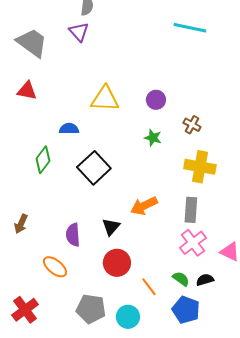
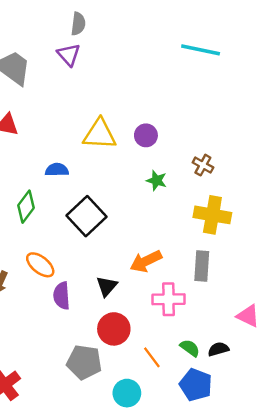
purple circle: (156, 100) -> (146, 135), moved
pink cross: (193, 243) -> (168, 299), moved, turned 36
orange ellipse: (55, 267) -> (40, 265), moved
gray pentagon: (91, 309) -> (84, 362), moved

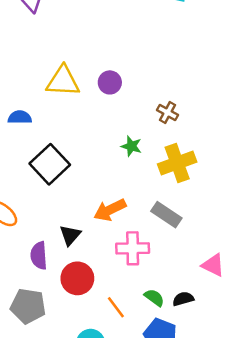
green star: (157, 180) -> (131, 146), moved
yellow cross: (212, 215) -> (177, 163), turned -30
gray rectangle: (202, 266) -> (166, 215), turned -60
purple semicircle: (62, 296) -> (39, 256), moved
gray pentagon: (84, 362) -> (28, 306), moved

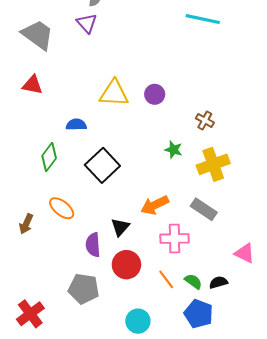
orange line: (116, 307) -> (166, 279), moved

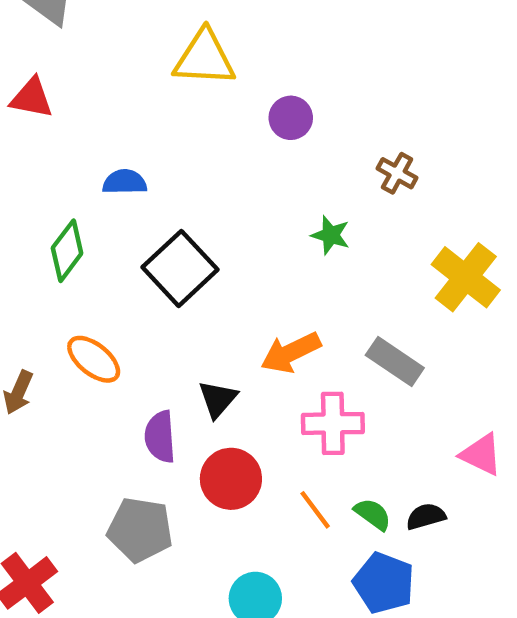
yellow triangle: (114, 93) -> (204, 58), moved
yellow cross: (213, 164) -> (466, 277), moved, turned -32

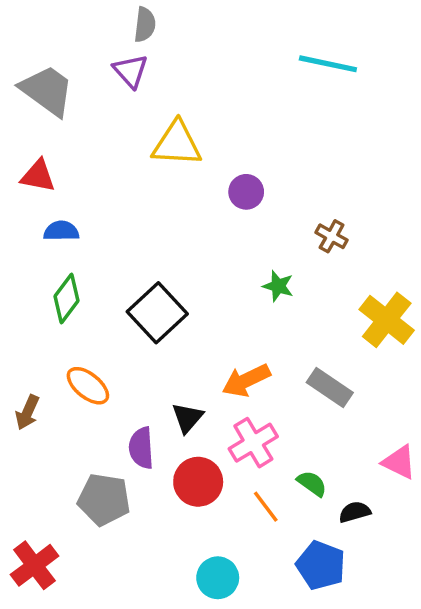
blue semicircle: (125, 182) -> (61, 231), moved
pink cross: (333, 423) -> (253, 443), moved, turned -30
green semicircle: (373, 514) -> (312, 484), moved
gray pentagon: (140, 530) -> (104, 500), moved

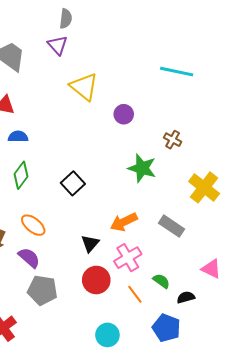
cyan line: (328, 64) -> (177, 72), moved
yellow triangle: (177, 144) -> (84, 87), turned 36
green star: (278, 286) -> (142, 168), size x1.6
black square: (157, 313) -> (73, 183), size x0.7
purple semicircle: (141, 448) -> (29, 258), moved, turned 135

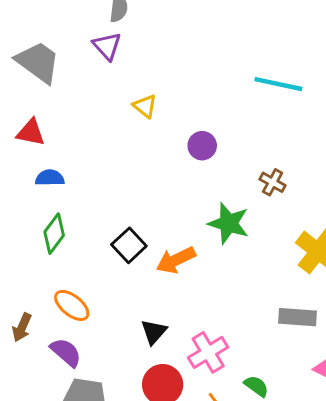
yellow triangle: (84, 87) -> (145, 106), size x0.6
orange arrow: (124, 222) -> (176, 260), moved
gray rectangle: (172, 226) -> (297, 317), moved, turned -30

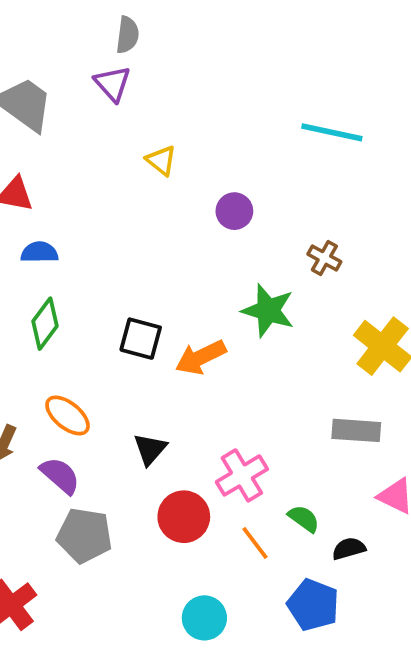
black square: (129, 245) -> (141, 339), turned -32
black triangle: (154, 332) -> (150, 449), moved

